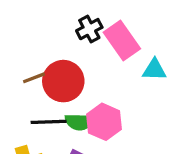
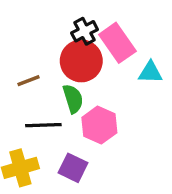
red circle: (63, 81) -> (81, 61), moved
green semicircle: (80, 122) -> (73, 99), moved, turned -108

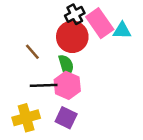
cyan triangle: (150, 72) -> (122, 31), moved
brown line: (29, 81) -> (32, 52), turned 70
pink hexagon: (99, 125) -> (67, 85), moved

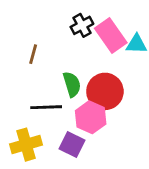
red circle: (72, 37) -> (105, 91), moved
brown line: (32, 52) -> (33, 54), moved, turned 56
pink hexagon: (67, 85) -> (91, 117), moved

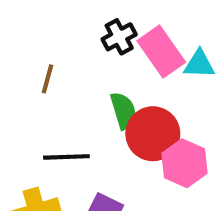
green semicircle: (72, 84) -> (123, 111), moved
pink hexagon: (91, 117) -> (184, 163), moved

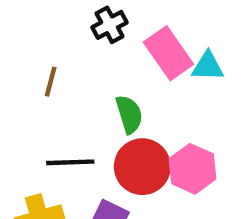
black cross: (119, 37) -> (110, 25), moved
red circle: (153, 134) -> (142, 167), moved

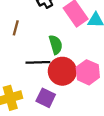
black line: (70, 162) -> (38, 62), moved

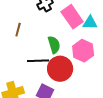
pink hexagon: (88, 72) -> (83, 51), moved

